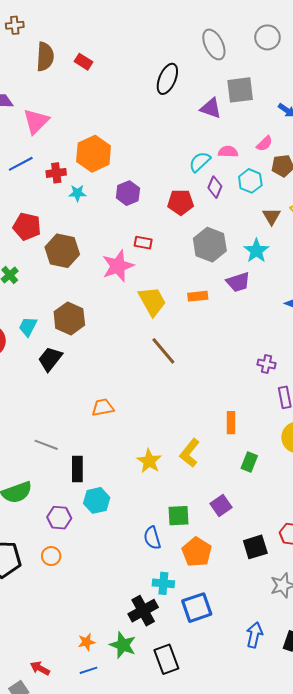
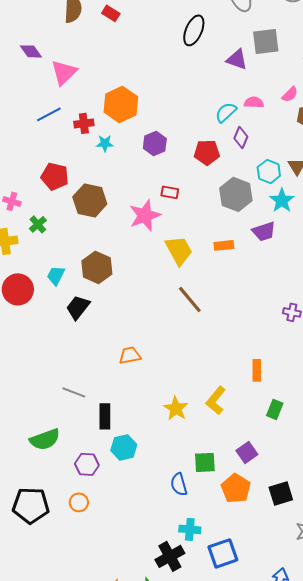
cyan hexagon: (250, 181) -> (269, 171), moved
orange pentagon: (197, 552) -> (236, 488), moved

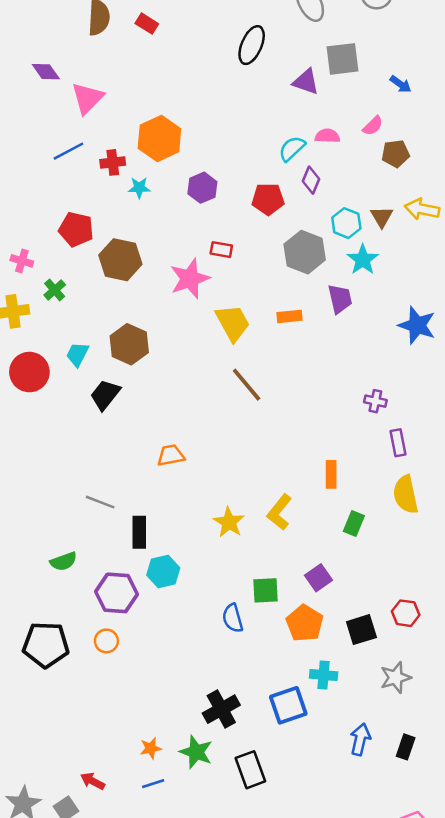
purple trapezoid: (264, 231) -> (340, 299), turned -85
green semicircle: (45, 439) -> (64, 561), size x0.7
purple hexagon: (87, 464) -> (117, 593), size x1.4
cyan cross: (190, 529) -> (324, 675), moved

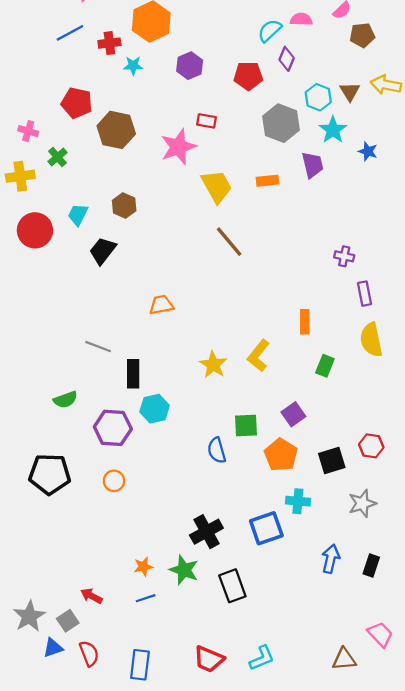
blue star: (417, 325) -> (368, 151), moved, size x0.6
brown hexagon: (129, 344) -> (124, 206), size x0.7
orange circle: (106, 641) -> (114, 481), moved

